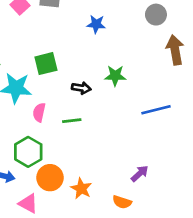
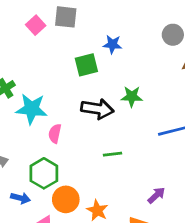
green square: (46, 64) -> (86, 65), moved
black arrow: (81, 88) -> (97, 109), size x1.6
green line: (72, 121) -> (112, 154), moved

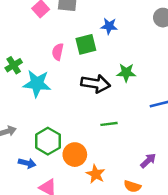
pink semicircle: (55, 134) -> (58, 52), moved
orange circle: (66, 199) -> (75, 155), moved

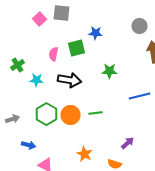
cyan star: (37, 84) -> (36, 80), size x0.6
black arrow: (96, 84) -> (69, 80), moved
green hexagon: (48, 141) -> (46, 114), moved
orange circle: (75, 155) -> (70, 115), moved

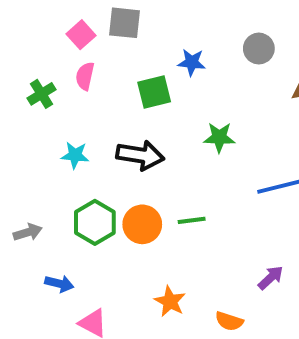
gray circle: (139, 26) -> (259, 49), moved
pink semicircle: (53, 54) -> (85, 76), moved
green cross: (17, 65) -> (41, 94), moved
purple arrow: (127, 143) -> (271, 278), moved

